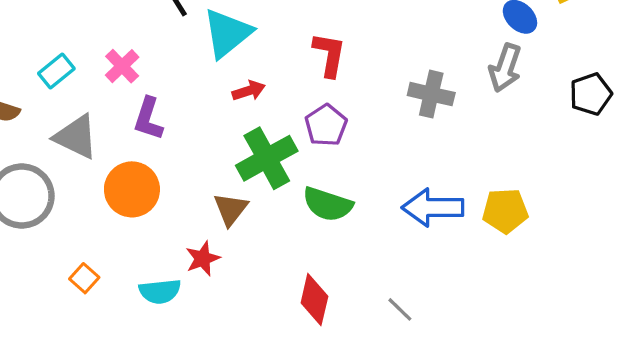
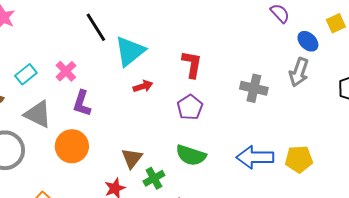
green cross: (267, 158) -> (154, 178), moved, size x0.6

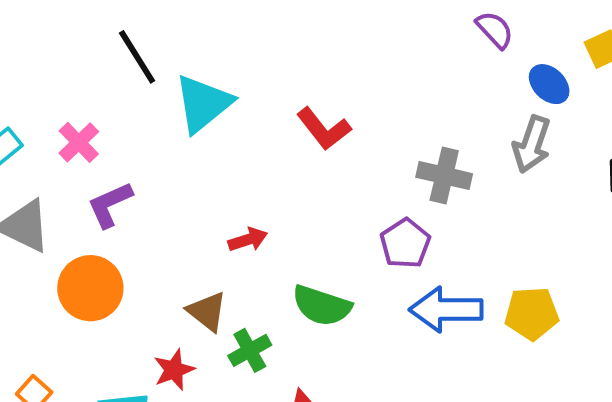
red L-shape: (192, 64) -> (324, 129), turned 132
red arrow: (143, 86) -> (248, 240), moved
purple L-shape: (82, 103) -> (110, 205), turned 48
purple pentagon: (190, 107) -> (405, 243), moved
brown triangle: (132, 158) -> (207, 311), turned -30

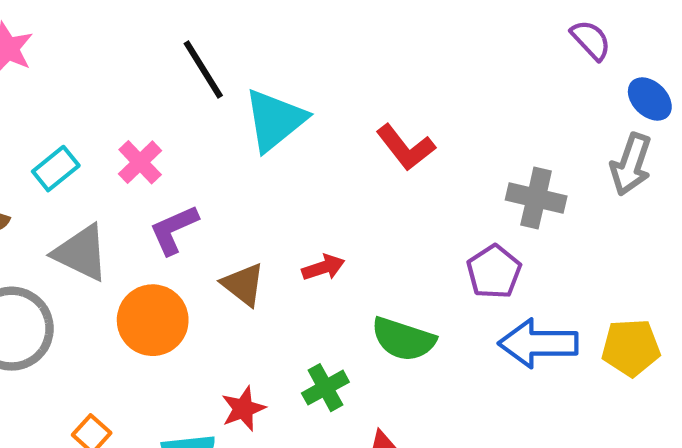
brown triangle: (207, 311) -> (243, 284), moved

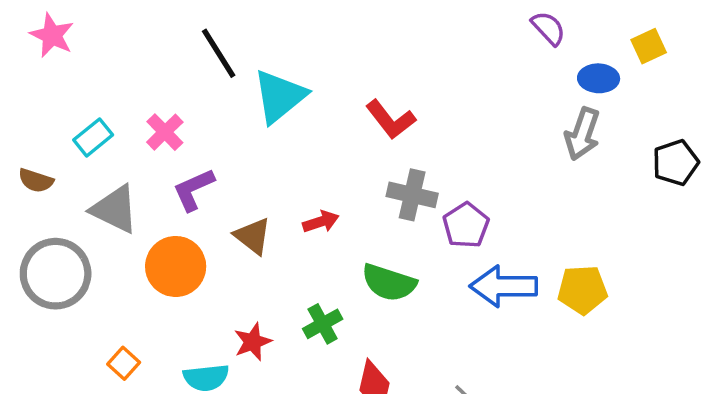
blue ellipse: (650, 99) -> (599, 78), turned -42
gray cross: (536, 198) -> (412, 195), moved

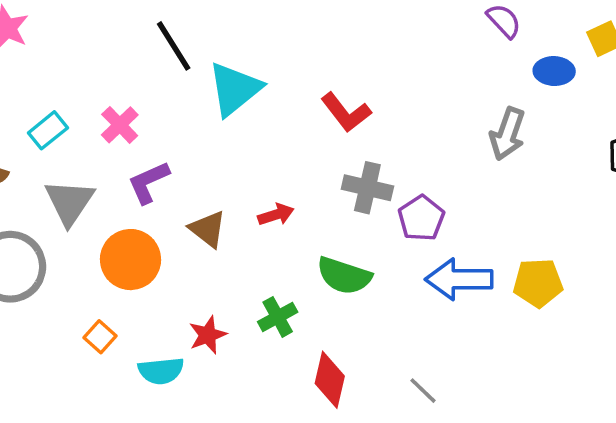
gray arrow: (582, 134) -> (507, 134), moved
gray triangle: (115, 209) -> (69, 202), turned 38
orange square: (124, 363) -> (100, 337), moved

